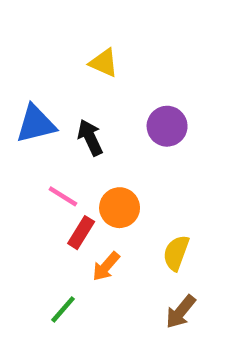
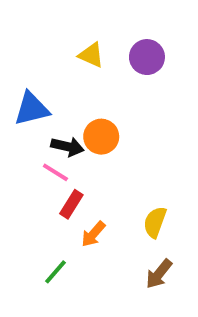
purple circle: (167, 126) -> (147, 57), moved
black arrow: (90, 138) -> (67, 147), moved, turned 128
orange circle: (120, 208) -> (101, 137), moved

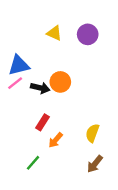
pink line: (55, 172) -> (15, 83), moved, turned -70

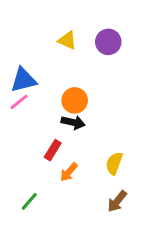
black arrow: (40, 88) -> (73, 122), moved
green line: (33, 163) -> (29, 201), moved

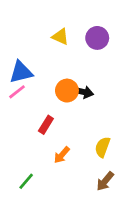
black arrow: (73, 122) -> (83, 92), moved
red rectangle: (53, 150) -> (46, 125), moved

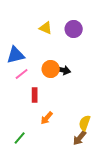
pink line: (17, 92) -> (22, 74), moved
red rectangle: (46, 125) -> (35, 95), turned -32
yellow semicircle: (102, 147) -> (85, 123), moved

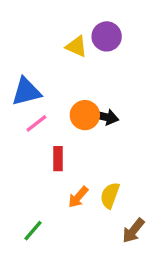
purple circle: (74, 29) -> (107, 36), moved
yellow semicircle: (85, 123) -> (110, 195), moved

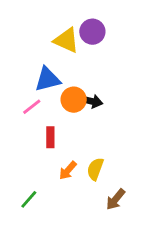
yellow triangle: (76, 46) -> (66, 40), size x1.4
blue triangle: (26, 92) -> (48, 79), moved

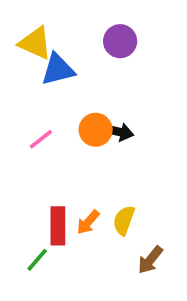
yellow triangle: (66, 40) -> (35, 43), moved
blue triangle: (48, 79) -> (58, 69), moved
red rectangle: (50, 137) -> (58, 226), moved, size x1.4

